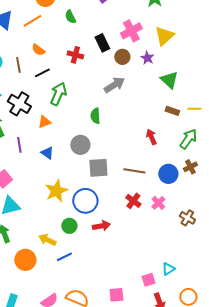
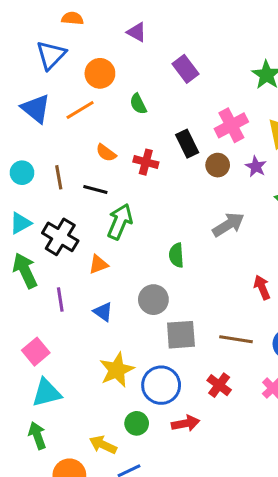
orange semicircle: (38, 50) -> (106, 153), moved
black line: (42, 73) -> (95, 190), turned 42
gray arrow: (114, 85) -> (228, 225), moved
red cross: (133, 201) -> (219, 385), moved

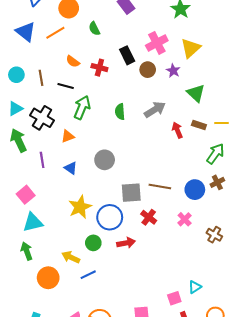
green semicircle: (176, 255) -> (120, 112), moved
red arrow: (262, 287) -> (177, 130), moved
gray square: (181, 335) -> (131, 193), moved

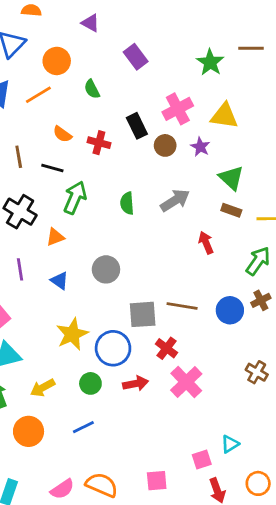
yellow triangle: (191, 48) -> (224, 116), turned 50
brown rectangle: (199, 125) -> (231, 210), moved
red arrow: (177, 130) -> (206, 243), moved
pink cross: (185, 219) -> (186, 382), moved, size x1.6
yellow arrow: (71, 257) -> (43, 388), moved, turned -54

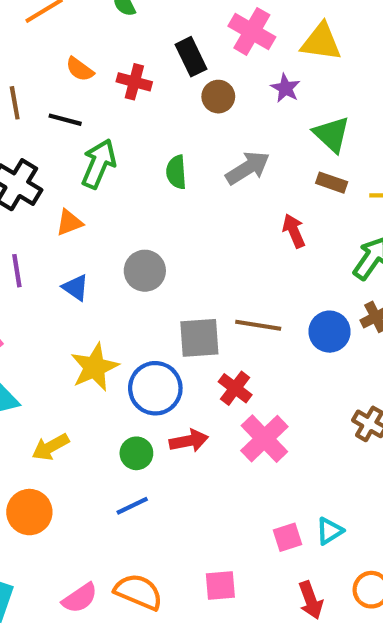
pink cross: (178, 109) -> (252, 31), turned -32
brown circle: (165, 145) -> (218, 97), moved
green circle: (90, 383) -> (136, 453), moved
blue line: (83, 427) -> (132, 506), moved
pink square: (202, 460) -> (288, 537), moved

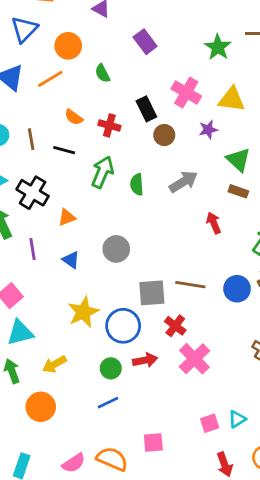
purple star: (285, 88) -> (208, 130), turned 30
green arrow: (99, 164) -> (103, 172), moved
pink square: (220, 585) -> (153, 442), moved

